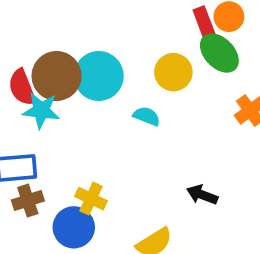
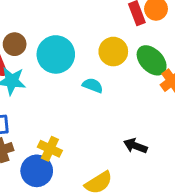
green ellipse: (219, 53) -> (152, 60), moved
brown circle: (57, 76) -> (15, 44), moved, size x0.6

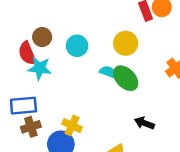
cyan circle: (56, 54) -> (77, 46), size x0.7
green ellipse: (152, 60) -> (126, 78), moved

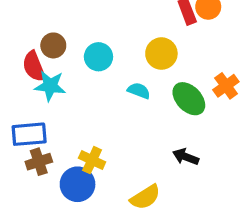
green ellipse: (126, 78) -> (189, 99), moved

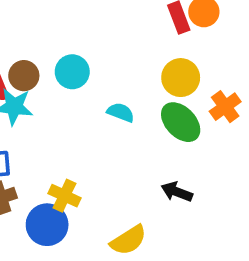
brown circle: (53, 45) -> (24, 76), moved
yellow circle: (161, 54) -> (181, 78), moved

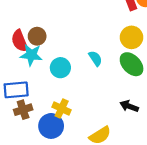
cyan circle: (72, 72) -> (60, 68), moved
cyan semicircle: (121, 112) -> (95, 58), turned 35

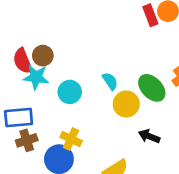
yellow circle: (132, 37) -> (126, 104), moved

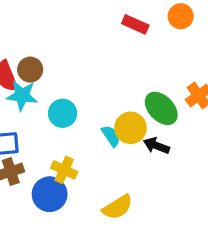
red rectangle: (150, 15) -> (135, 24), moved, turned -45
cyan semicircle: (110, 81) -> (111, 136), moved
black arrow: (149, 136) -> (156, 146), moved

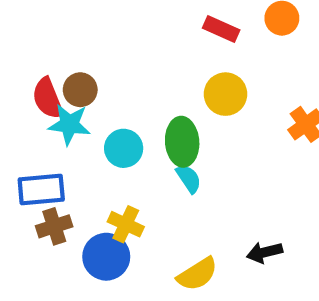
green ellipse: (161, 108) -> (182, 142), moved, turned 40
yellow circle: (130, 128) -> (226, 94), moved
black arrow: (156, 146) -> (265, 252), moved, turned -35

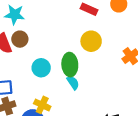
cyan star: (69, 124) -> (15, 15), moved

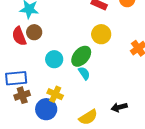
green ellipse: (70, 65) -> (81, 56), turned 45

